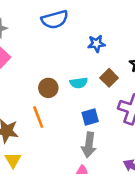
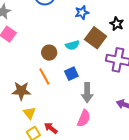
brown square: (109, 78) -> (96, 38), size x1.5
blue square: (90, 117) -> (71, 74), moved

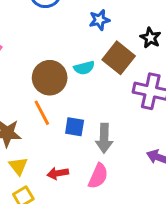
brown circle: (49, 53) -> (50, 78), size x1.5
blue square: (71, 74) -> (75, 127), moved, turned 32
red arrow: (51, 128) -> (58, 173), moved, turned -48

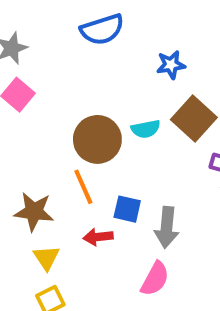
red arrow: (58, 173) -> (98, 237), moved

